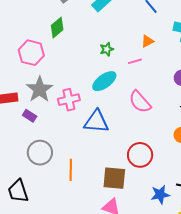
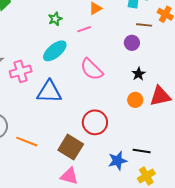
orange line: (71, 170) -> (27, 142), turned -65
brown square: (114, 178) -> (71, 147), turned 30

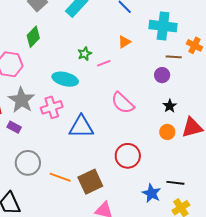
pink line: (84, 29) -> (104, 63), moved
cyan ellipse: (55, 51) -> (65, 79), moved, turned 55
brown square: (71, 147) -> (90, 182), moved, turned 35
blue star: (117, 161) -> (152, 193), turned -30

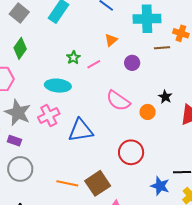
purple circle: (162, 75) -> (132, 63), moved
orange circle: (167, 132) -> (148, 112), moved
gray circle: (28, 163) -> (20, 169), moved

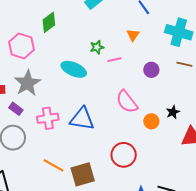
orange triangle: (111, 40) -> (133, 35), moved, turned -32
pink cross: (49, 115) -> (48, 118), moved

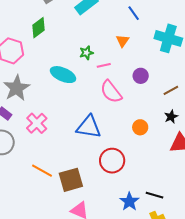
brown line: (184, 64) -> (171, 90), moved, turned -42
pink semicircle: (127, 102) -> (111, 92), moved
black star: (173, 112) -> (171, 117), moved
pink cross: (48, 118) -> (37, 123), turned -35
blue triangle: (82, 119) -> (89, 127), moved

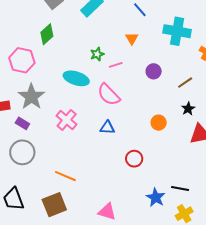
pink semicircle: (111, 92) -> (109, 95), moved
pink cross: (37, 123) -> (67, 120), moved
blue triangle: (89, 127) -> (107, 128), size x0.6
red circle: (112, 161) -> (134, 159), size x0.7
brown square: (71, 180) -> (54, 205), moved

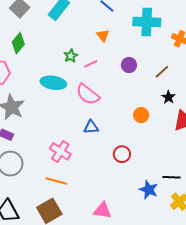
pink cross: (67, 120) -> (60, 151), moved

